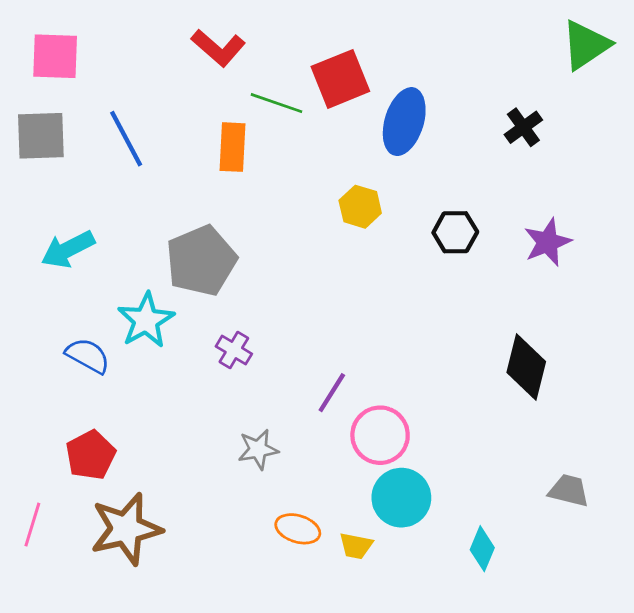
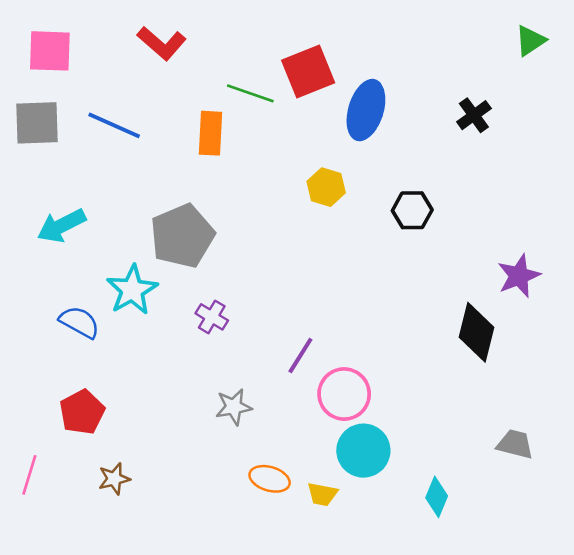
green triangle: (586, 45) -> (530, 41), size x0.7
red L-shape: (218, 48) -> (162, 43), moved
blue line: (126, 139) -> (114, 125), turned -38
purple star: (548, 242) -> (519, 276), moved
brown star: (126, 529) -> (114, 479), size x0.5

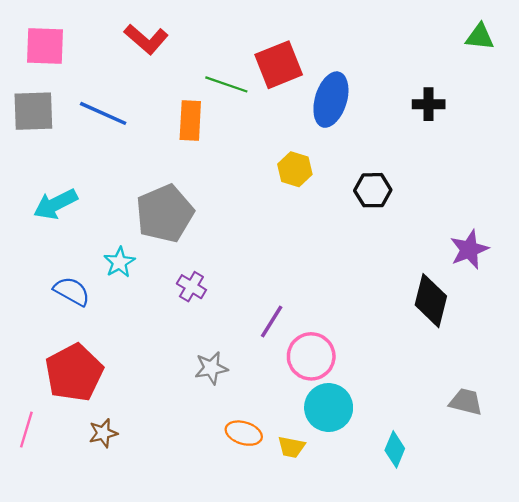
green triangle: (530, 41) -> (480, 37), turned 40
black cross: (474, 115) -> (429, 104), turned 36
cyan star: (132, 290) -> (119, 262), size x0.7
red pentagon: (82, 412) -> (74, 373), size x1.4

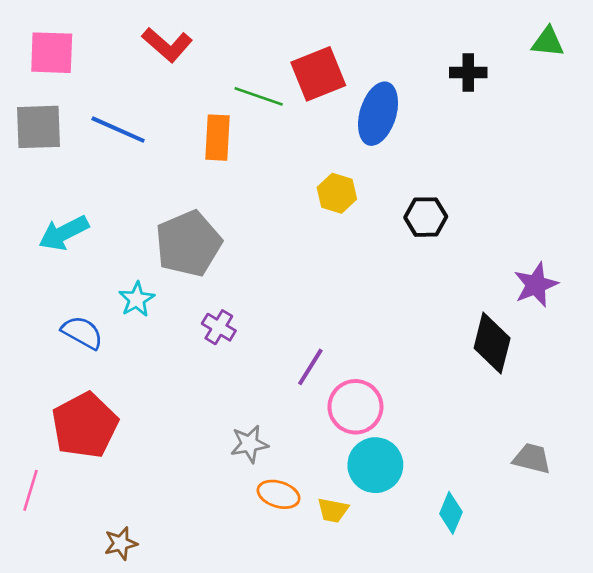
black cross: (429, 104) -> (468, 73), moved
gray star: (211, 368) -> (249, 444), moved
brown star: (103, 433) -> (121, 543), moved

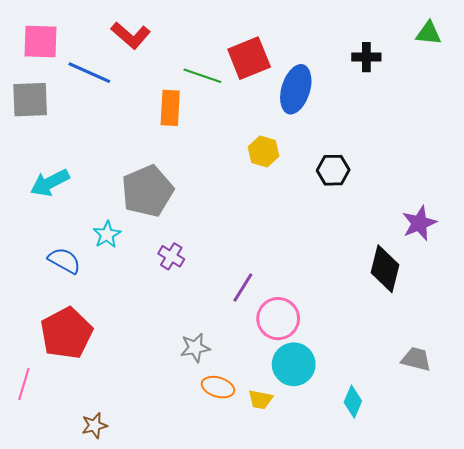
blue line: (118, 130) -> (89, 73), moved

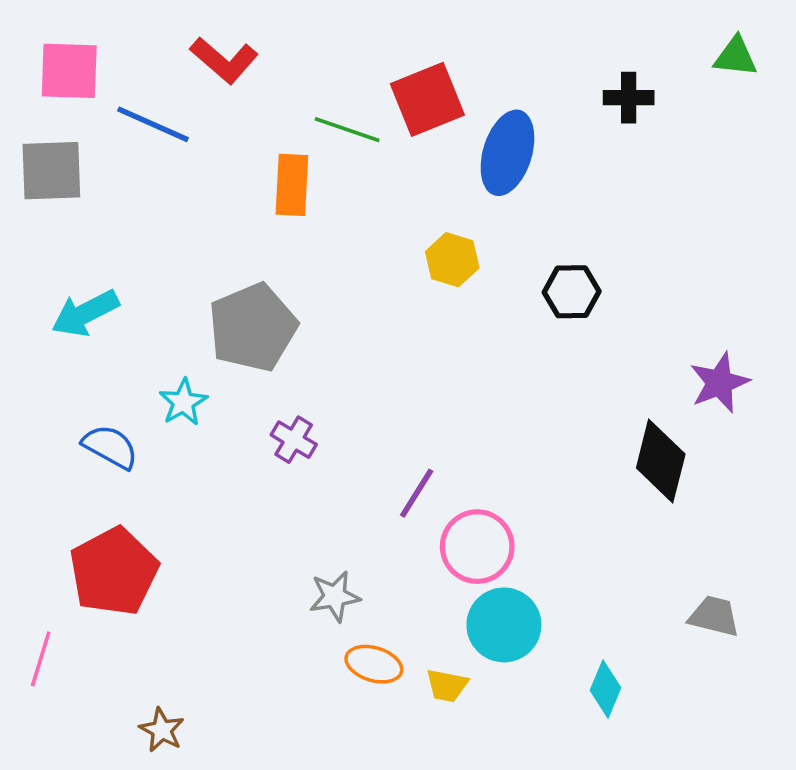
brown star: (94, 426) -> (162, 730), turned -30

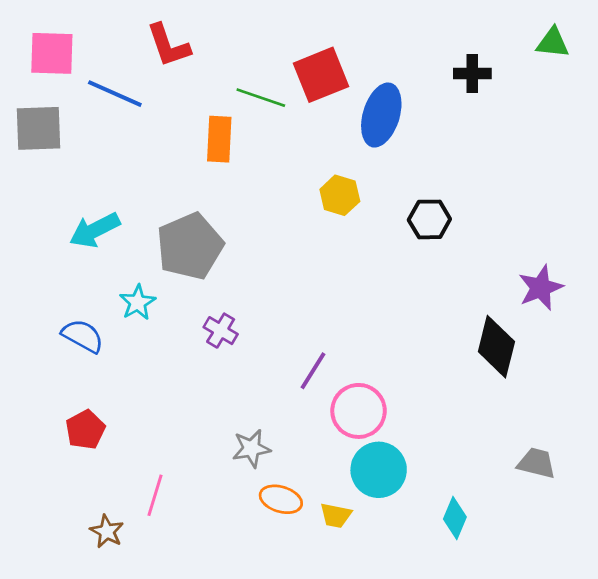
red L-shape: (224, 60) -> (168, 45), turned 30
cyan arrow: (85, 313) -> (95, 230), moved
red pentagon: (114, 571) -> (85, 430), size x0.6
pink line: (41, 659) -> (155, 495), moved
brown star: (162, 730) -> (107, 531), moved

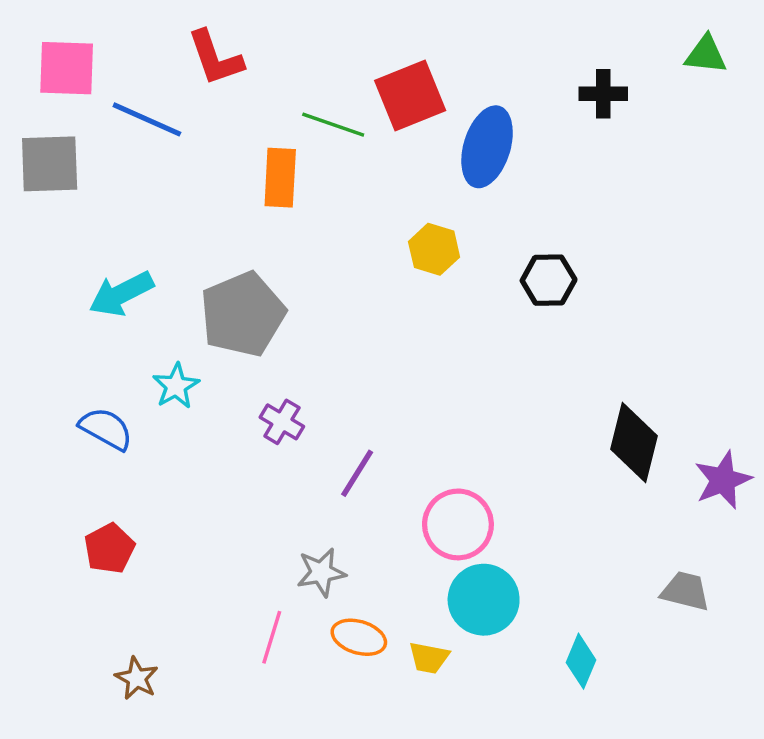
purple star: (541, 288) -> (723, 480), moved
purple line: (313, 371) -> (357, 473), moved
pink line: (155, 495) -> (272, 637), moved

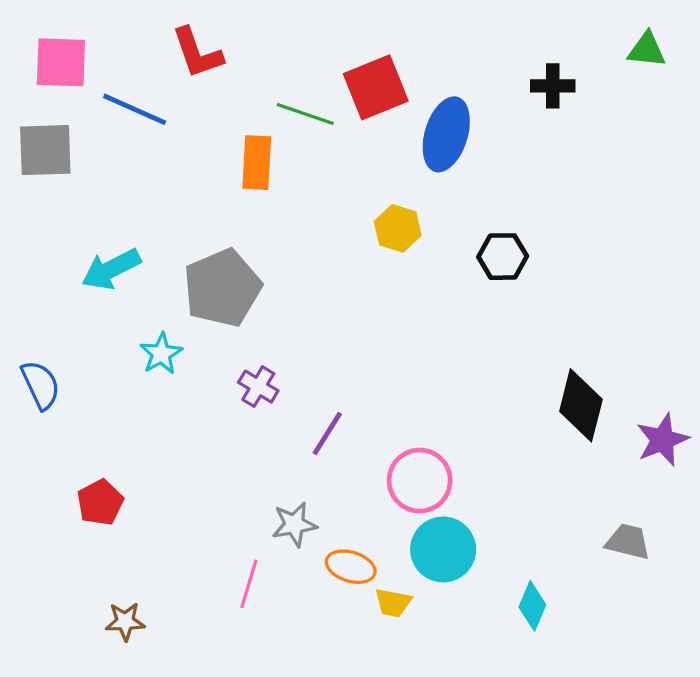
blue semicircle: (106, 429) -> (41, 385), moved, turned 36
orange ellipse: (359, 637) -> (351, 567), moved
brown star: (137, 678) -> (125, 621), turned -30

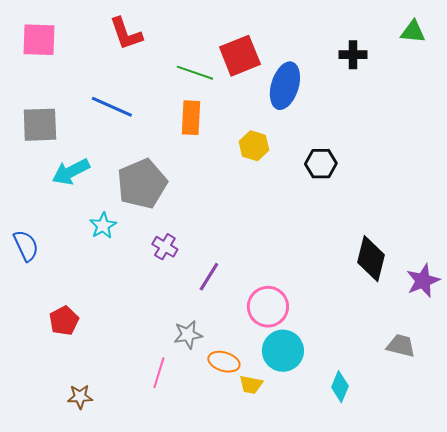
blue line: (135, 109) -> (112, 107), moved
gray square: (45, 150) -> (40, 125), moved
orange rectangle: (257, 163) -> (191, 118), moved

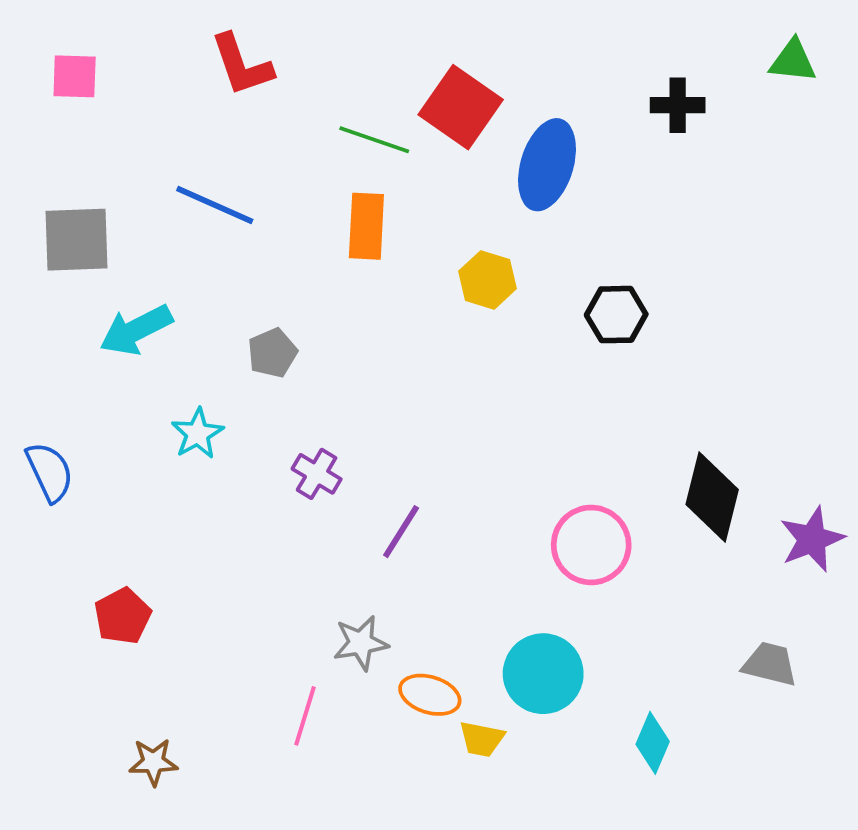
pink square: (39, 40) -> (75, 76), size x0.7
red square: (240, 56) -> (461, 107), turned -33
gray pentagon: (142, 184) -> (272, 353), size x0.5
pink circle: (268, 307) -> (591, 545), moved

